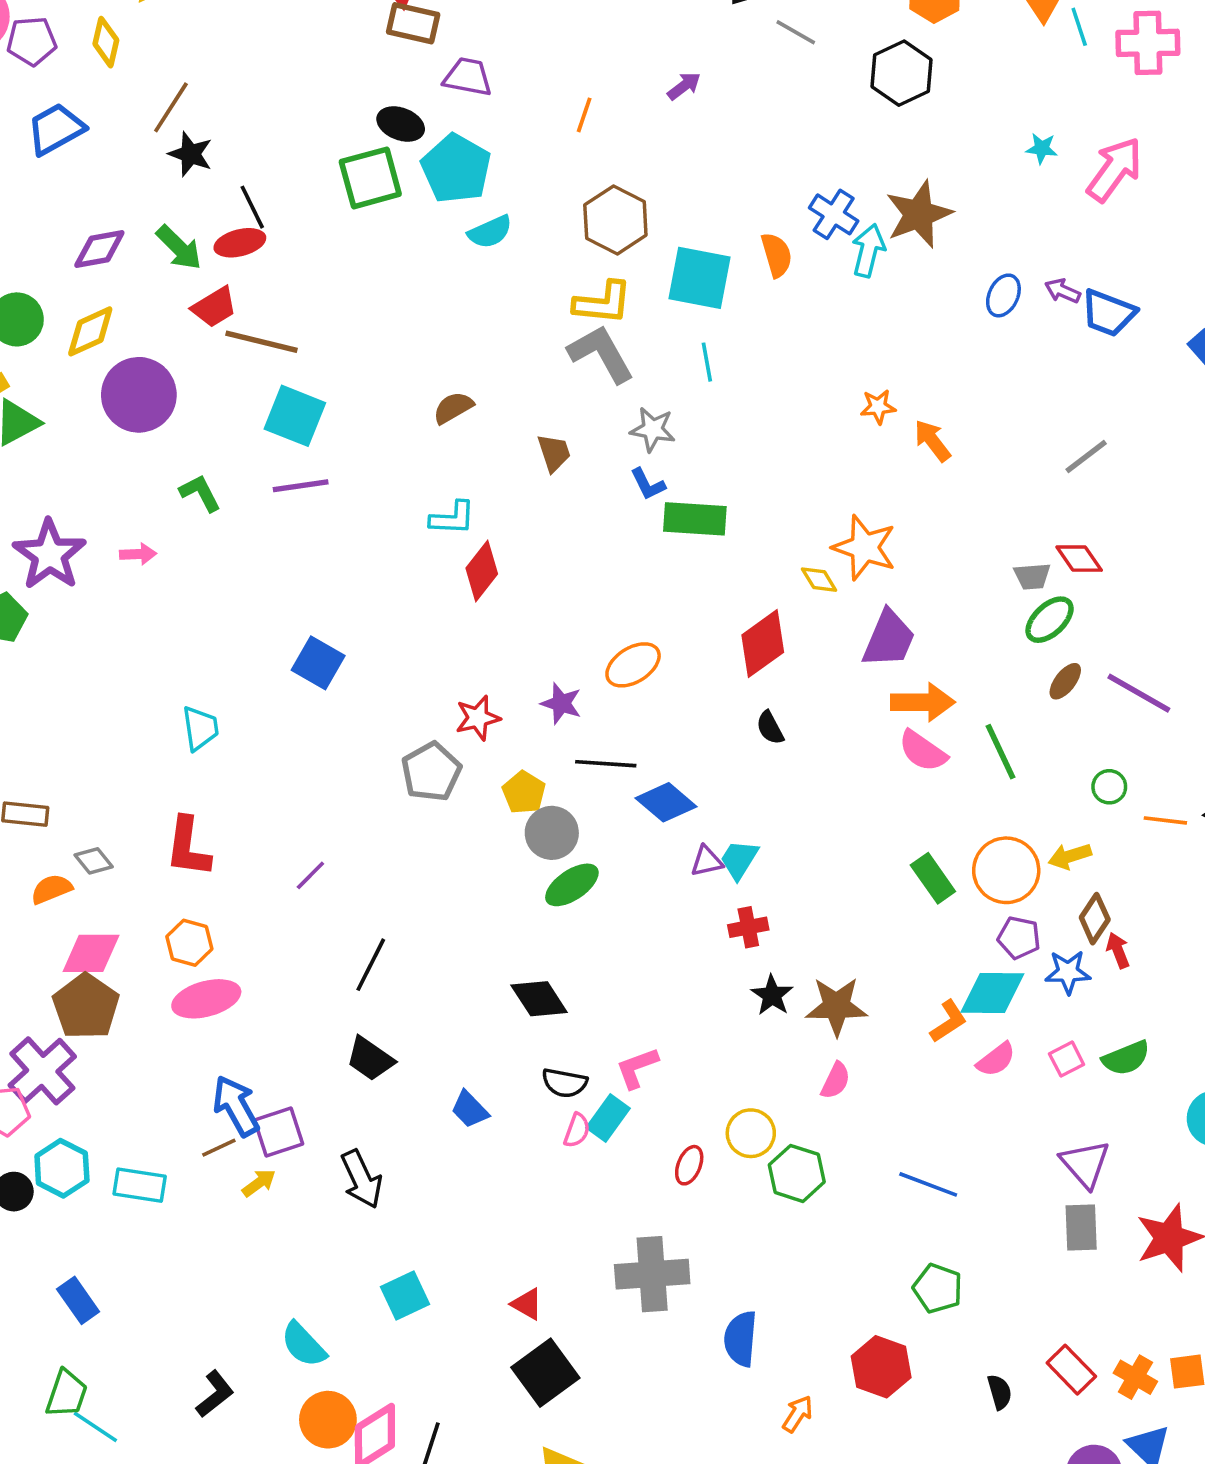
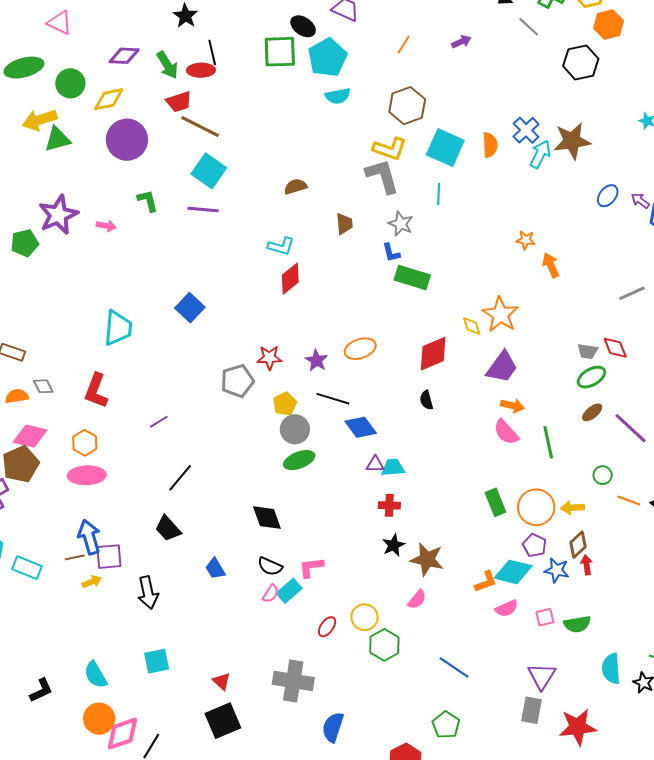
orange arrow: (923, 702) -> (512, 406), size x0.7
cyan trapezoid: (200, 728) -> (118, 328), size x1.4
cyan trapezoid: (739, 860) -> (393, 468), turned 40

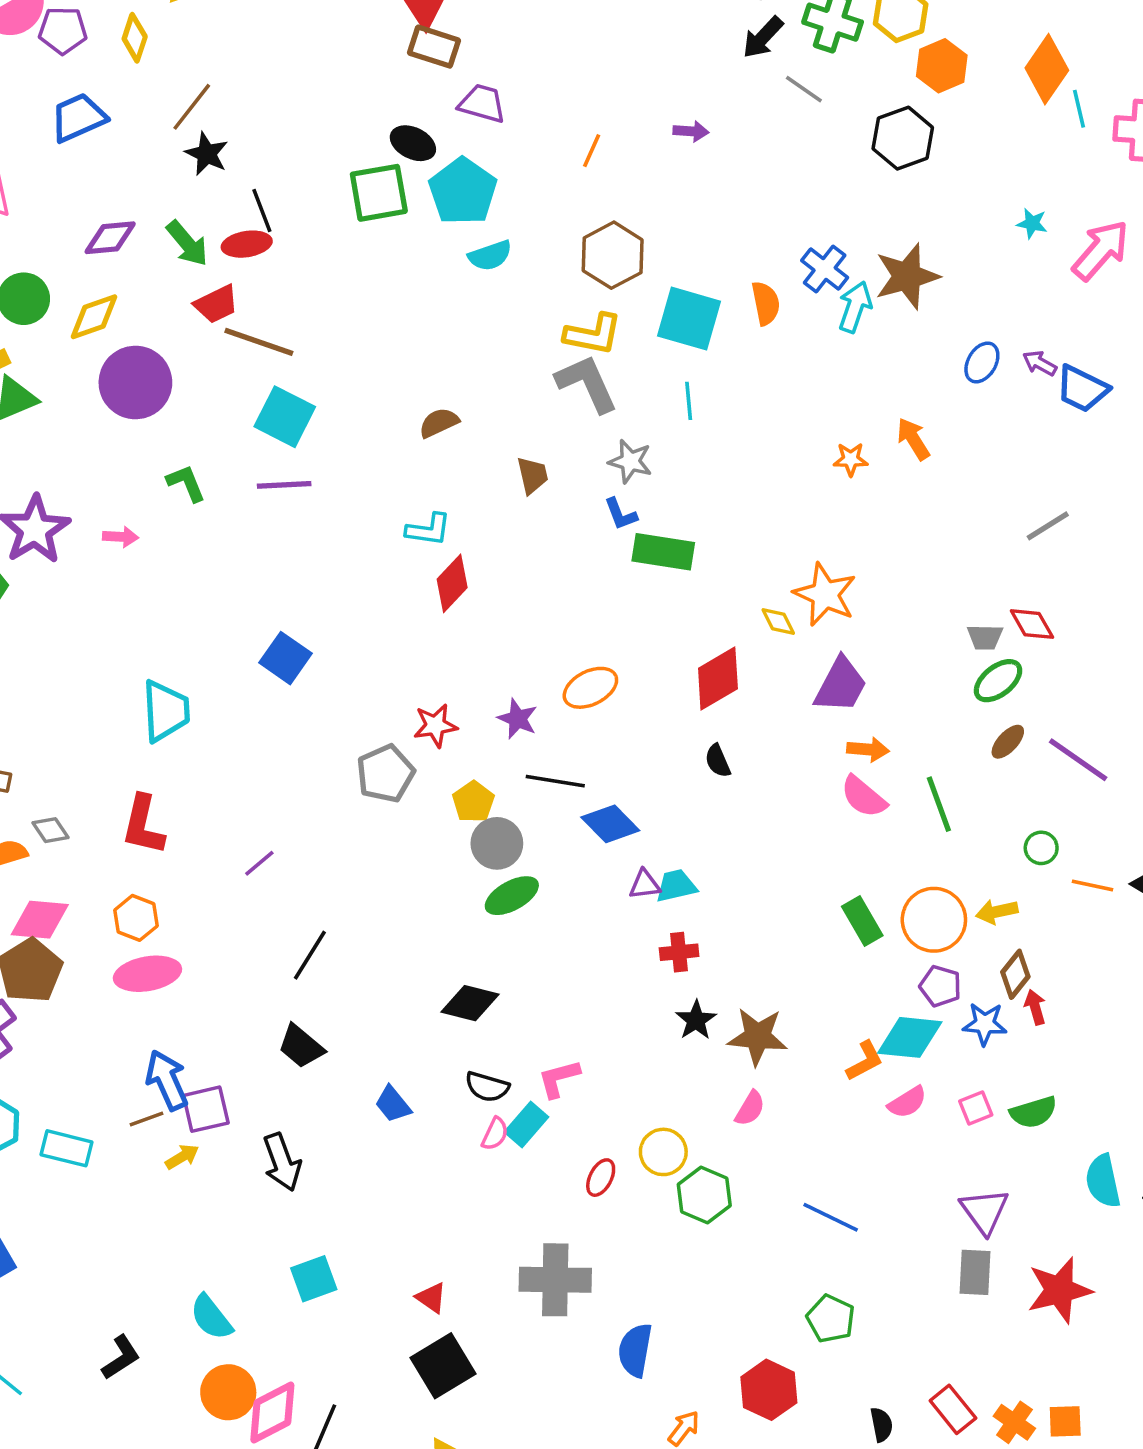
purple arrow: (461, 42) -> (691, 131), turned 36
orange arrow: (551, 265) -> (913, 439), moved
black diamond: (267, 518) -> (470, 1003), turned -48

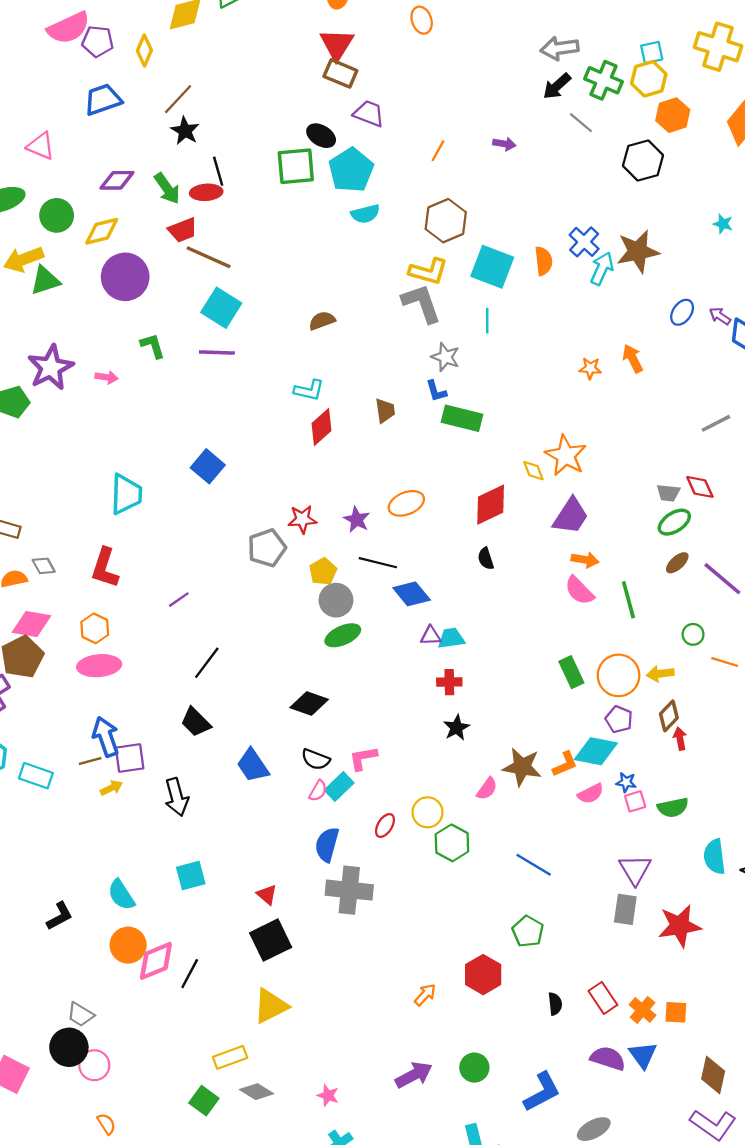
brown trapezoid: (532, 475) -> (385, 411), moved
blue star: (985, 1024) -> (626, 782), moved, size x0.7
brown star: (757, 1037) -> (522, 767), moved
blue trapezoid: (393, 1104) -> (253, 765), size x1.4
blue semicircle: (635, 1350) -> (327, 845), moved

